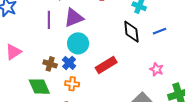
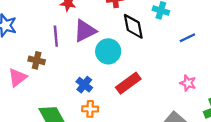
black diamond: (131, 32) -> (133, 26), moved
cyan circle: (78, 43) -> (108, 51), moved
brown cross: (50, 64) -> (37, 60), moved

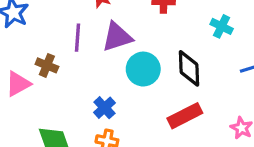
black diamond: (133, 26) -> (189, 68), moved
red rectangle: (128, 83) -> (185, 116), moved

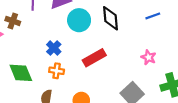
red rectangle: (185, 116) -> (94, 58), moved

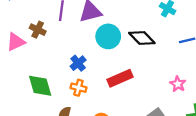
black diamond: (110, 18) -> (142, 38), turned -45

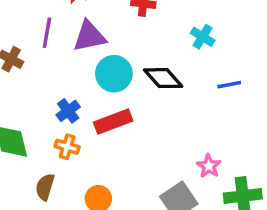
red rectangle: (120, 78) -> (113, 122), moved
pink star: (178, 84) -> (209, 166), moved

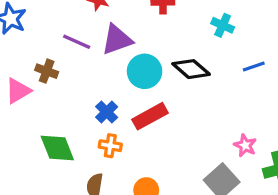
purple line: (47, 33) -> (77, 42), turned -68

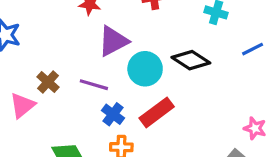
purple line: (77, 42) -> (94, 85), moved
brown cross: (47, 71) -> (48, 82), turned 30

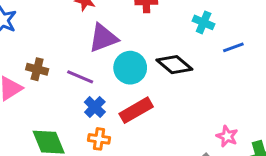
blue line: (253, 49) -> (233, 47), moved
brown cross: (48, 82) -> (37, 69), turned -35

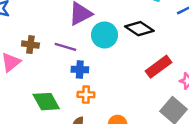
blue cross: (95, 107) -> (80, 69), turned -35
red rectangle: (136, 110) -> (159, 67), moved

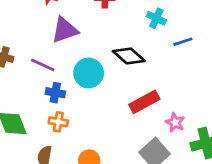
cyan circle: (104, 35) -> (89, 73), moved

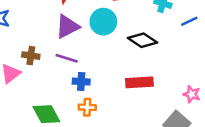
purple triangle: (65, 30) -> (67, 27), moved
cyan circle: (89, 73) -> (103, 22), moved
red rectangle: (144, 102) -> (139, 82), moved, turned 32

